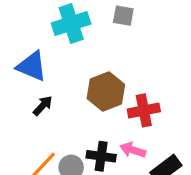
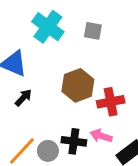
gray square: (123, 16) -> (93, 31), moved
cyan cross: (71, 24) -> (48, 27), turned -36

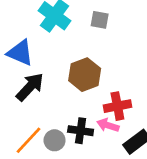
black arrow: (23, 98) -> (30, 87), size x1.6
red cross: (111, 102) -> (117, 106), moved

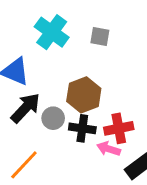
black cross: (81, 131) -> (82, 128), moved
gray circle: (55, 140) -> (53, 118), moved

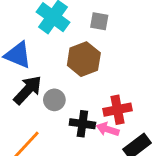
brown hexagon: (84, 95) -> (84, 59), moved
black cross: (82, 128) -> (82, 124), moved

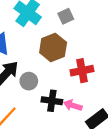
gray square: (99, 21) -> (66, 16), turned -35
red cross: (117, 110) -> (82, 71), moved

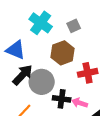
gray circle: (29, 81) -> (42, 82), size x1.6

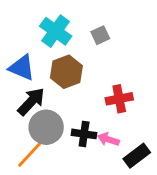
brown hexagon: (63, 53) -> (66, 72), moved
gray circle: (42, 82) -> (46, 127), moved

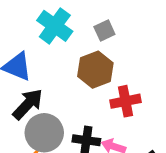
brown hexagon: (66, 72) -> (95, 70), moved

